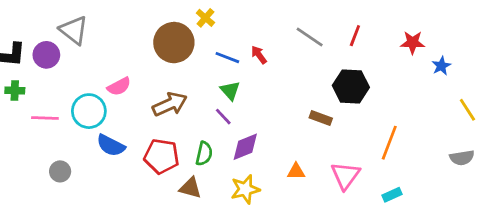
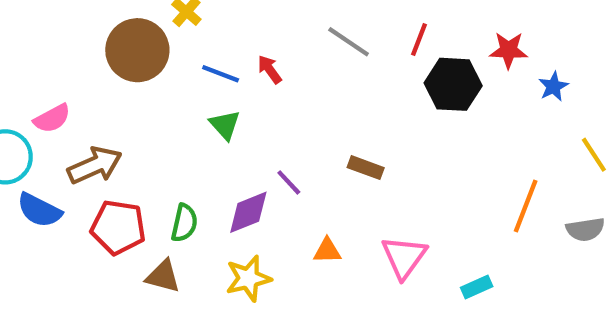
black hexagon: (351, 86) -> (453, 84), moved
brown arrow: (170, 104) -> (95, 165), moved
purple line: (223, 117) -> (289, 182), moved
orange line: (389, 143) -> (526, 206), moved

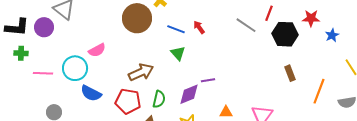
gray line: (349, 42) -> (246, 25), moved
brown arrow: (95, 165) -> (141, 72), moved
brown rectangle: (366, 168) -> (290, 73), moved, turned 49
purple line: (289, 182) -> (208, 80), turned -56

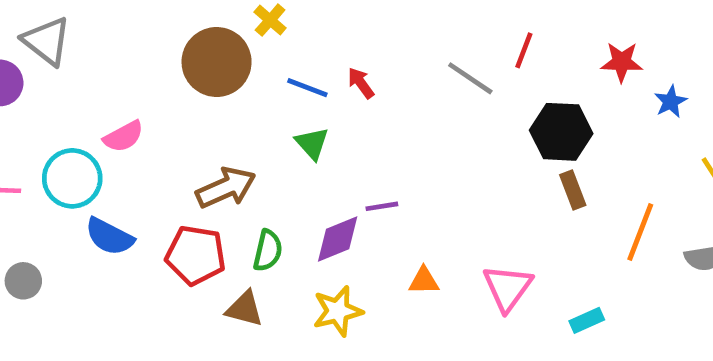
black hexagon: (285, 34) -> (561, 132), moved

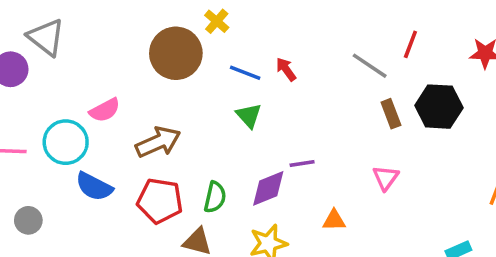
brown arrow: (226, 188) -> (158, 142), moved
brown rectangle: (573, 190) -> (391, 114), moved
pink triangle: (508, 288) -> (386, 178), moved, size x0.7

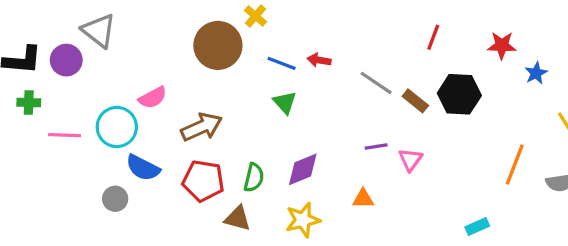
gray line: (370, 66) -> (376, 83), moved
red arrow: (286, 69) -> (319, 60), turned -45
brown rectangle: (391, 114) -> (415, 101), turned -30
purple line: (302, 163) -> (376, 147), moved
gray circle: (28, 220) -> (115, 199), moved

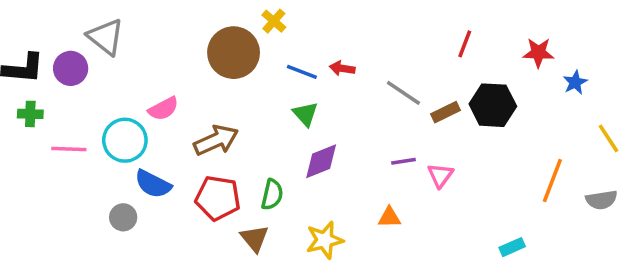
brown rectangle: (415, 101) -> (446, 112), turned -65
purple diamond: (303, 169) -> (321, 161), moved
brown triangle: (238, 218) -> (255, 238), turned 36

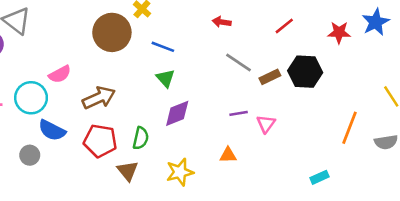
red line: (465, 44) -> (284, 26), turned 30
red arrow: (342, 68) -> (222, 22), moved
blue star: (575, 82) -> (376, 22), moved, size x1.5

